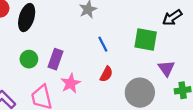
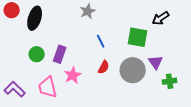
gray circle: (140, 93) -> (133, 70), moved

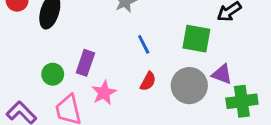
green circle: (37, 54) -> (53, 74), moved
purple triangle: (156, 62) -> (222, 74), turned -35
green cross: (170, 81) -> (242, 101), size x1.5

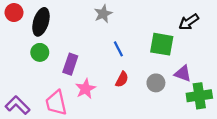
green circle: (53, 74) -> (40, 52), moved
gray circle: (189, 86) -> (156, 83), size x0.6

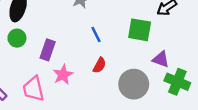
gray circle: (156, 83) -> (134, 84), moved, size x1.6
green cross: (199, 96) -> (177, 82), turned 30

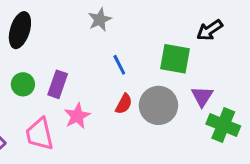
green circle: (17, 38) -> (23, 84), moved
purple triangle: (161, 59) -> (202, 96), turned 42
gray circle: (134, 84) -> (158, 105), moved

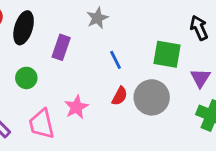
black arrow: (210, 30) -> (199, 28), turned 100
purple rectangle: (58, 84) -> (61, 47), moved
purple triangle: (202, 96) -> (200, 78), moved

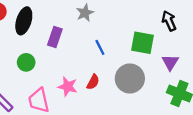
red semicircle: (120, 96) -> (93, 82), moved
pink star: (76, 107) -> (68, 87), turned -30

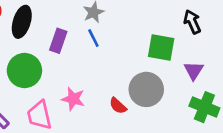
blue line: (100, 47) -> (93, 38), moved
green circle: (26, 62) -> (24, 71), size x1.6
red semicircle: (93, 82) -> (118, 106), moved, turned 105

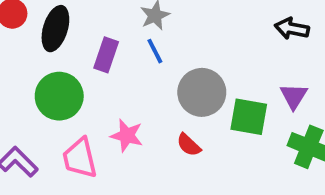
black arrow: (192, 22) -> (292, 29), turned -55
green square: (161, 48) -> (249, 117), moved
gray circle: (146, 89) -> (202, 92), moved

